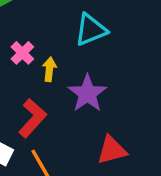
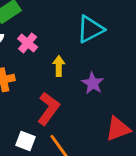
pink cross: (22, 53) -> (28, 43), moved
purple star: (87, 94) -> (93, 83), size x0.7

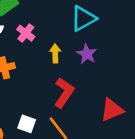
purple star: (93, 83) -> (87, 54), moved
red L-shape: (48, 108) -> (64, 93), moved

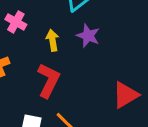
red L-shape: (64, 93) -> (48, 80), moved

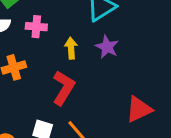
pink cross: (16, 22) -> (36, 27), turned -30

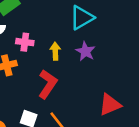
pink cross: (36, 27) -> (25, 42), moved

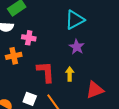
yellow arrow: (55, 51) -> (70, 74), moved
red L-shape: (48, 84) -> (46, 72), turned -40

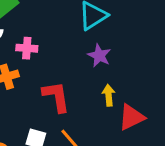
yellow arrow: (70, 74) -> (109, 95), moved

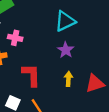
red triangle: (131, 117) -> (95, 84), moved

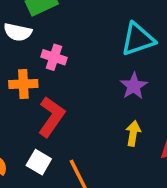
red L-shape: (31, 75) -> (51, 117), moved, turned 30

